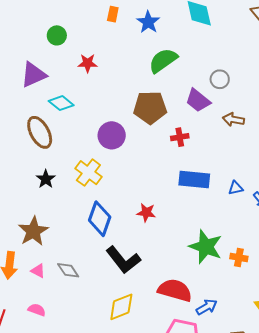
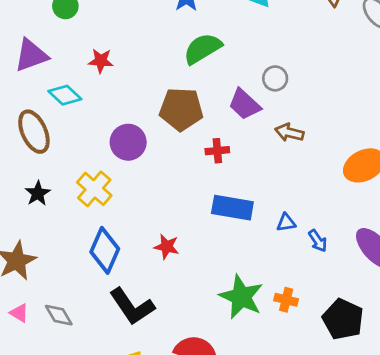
red star: (88, 63) -> (101, 61), moved
orange cross: (239, 257) -> (286, 300), moved

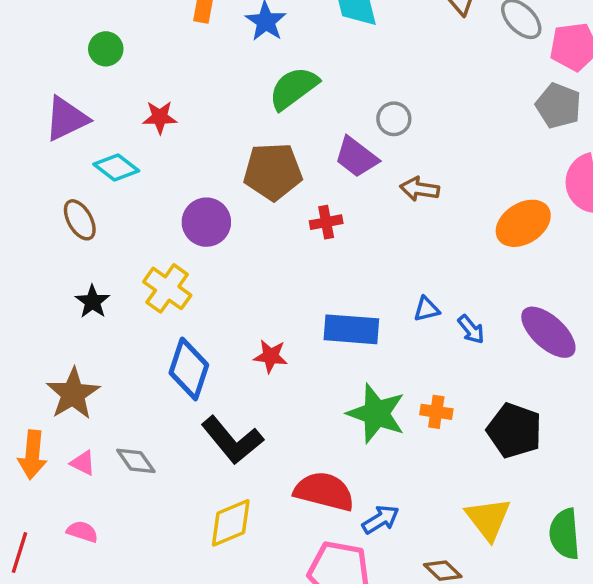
brown ellipse: (34, 132) -> (80, 220), size x0.7
blue rectangle: (232, 208) -> (351, 329), moved

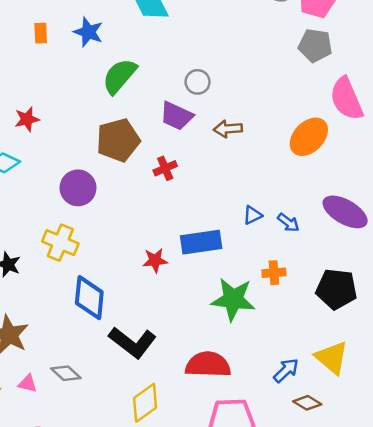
red star: (271, 356) -> (155, 260), moved
orange cross: (436, 412) -> (274, 273), moved
blue arrow: (381, 519) -> (286, 370), moved

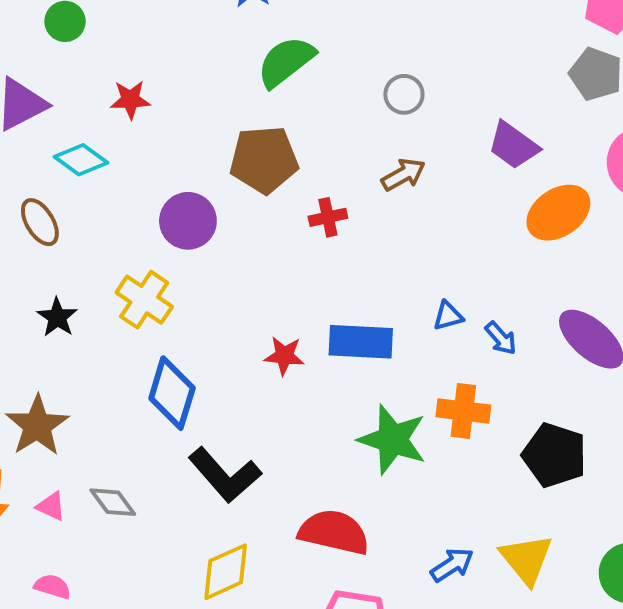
purple trapezoid: (177, 116) -> (513, 145), moved
brown arrow: (228, 129) -> (403, 175), moved, turned 144
orange cross: (274, 273) -> (463, 411), size x1.4

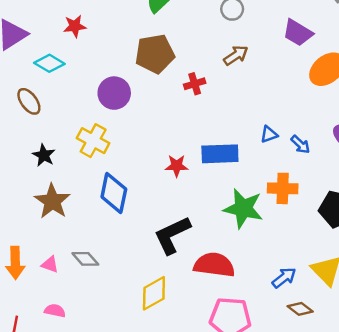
brown star: (37, 426) -> (52, 201), moved
black L-shape: (225, 475) -> (172, 235), moved, turned 111

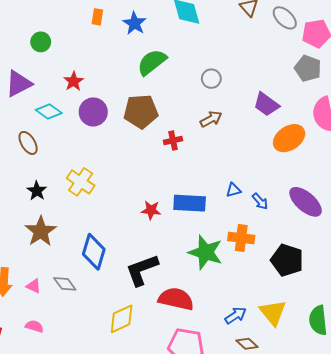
red star: (75, 26) -> (74, 81), turned -30
purple circle: (114, 93) -> (93, 112), moved
blue diamond: (114, 193) -> (94, 252), moved

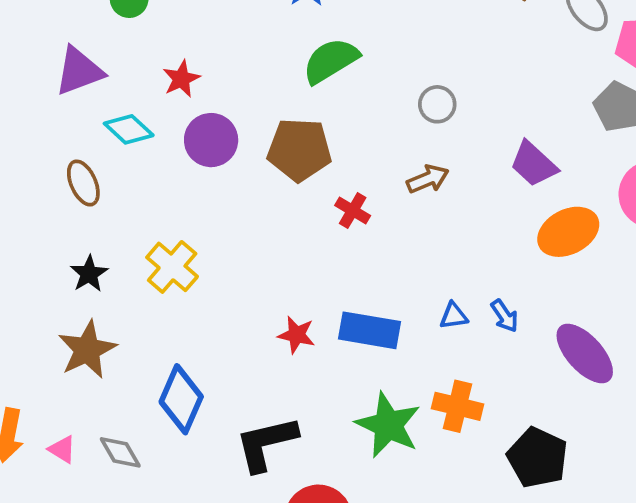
red cross: (173, 140) -> (353, 211), turned 36
blue arrow: (260, 201) -> (505, 316), moved

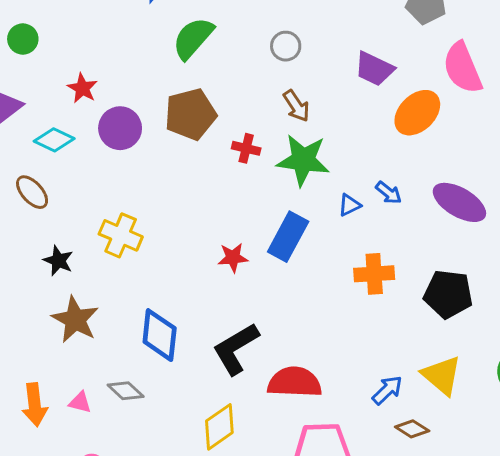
brown arrow: (428, 179) -> (296, 106), turned 96
blue rectangle: (369, 330) -> (288, 237), turned -54
green star: (388, 425) -> (303, 160), moved

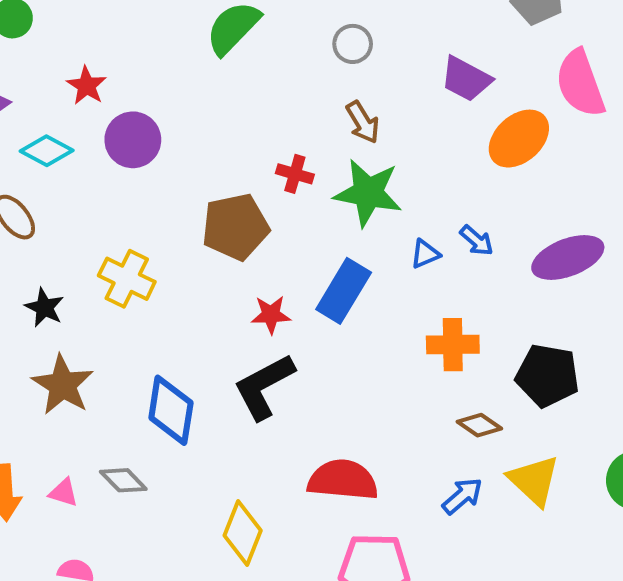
brown pentagon: (190, 114) -> (235, 227), moved
purple ellipse: (459, 202) -> (568, 257), turned -54
black L-shape: (236, 349) -> (264, 386), moved
yellow diamond: (219, 427) -> (243, 533), turned -36
brown diamond: (412, 429) -> (479, 425), moved

